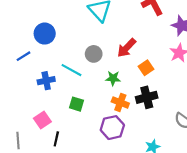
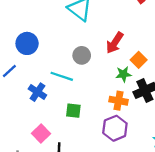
green star: (113, 78) -> (123, 74), moved
blue cross: (46, 81) -> (37, 92), turned -35

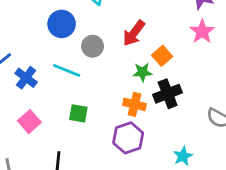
blue circle: (27, 43) -> (62, 24), moved
blue cross: (37, 92) -> (26, 78), moved
pink square: (41, 134) -> (29, 122), moved

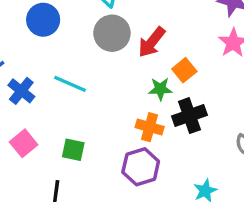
blue circle: (62, 24) -> (43, 20), moved
gray circle: (93, 46) -> (112, 33), moved, size x1.4
green square: (78, 113) -> (73, 150), moved

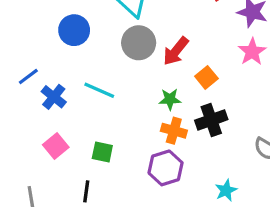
green star: (160, 89) -> (170, 99), moved

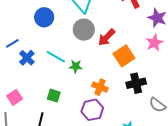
orange square: (206, 77) -> (124, 56), size x1.5
green star: (170, 99) -> (76, 66), moved
black cross: (211, 120) -> (136, 83), moved
pink square: (56, 146) -> (15, 97), moved

